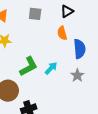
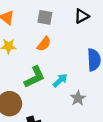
orange semicircle: (62, 33) -> (44, 44), moved, turned -128
gray star: (77, 75) -> (78, 98), moved

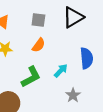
black triangle: (82, 16) -> (73, 17), size x1.5
cyan arrow: (60, 80) -> (61, 71), moved

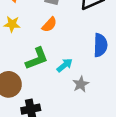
cyan arrow: (61, 71) -> (65, 65), moved

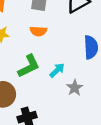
orange semicircle: (49, 25) -> (38, 31), turned 56

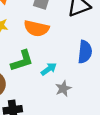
orange semicircle: (38, 31) -> (36, 28), size x1.5

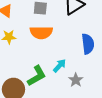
green L-shape: (22, 61) -> (37, 76), moved

